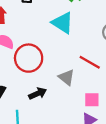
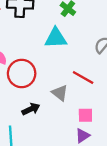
cyan triangle: (63, 23) -> (56, 38), turned -35

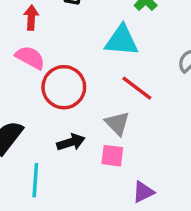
red line: (83, 77) -> (137, 88), moved
pink square: (85, 115) -> (112, 156), moved

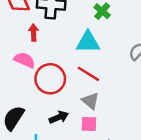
red arrow: (31, 18) -> (34, 33), moved
red line: (137, 88) -> (88, 74), moved

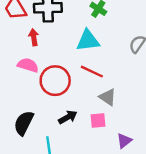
gray triangle: (90, 101) -> (108, 97), moved

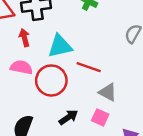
cyan triangle: (88, 41) -> (60, 46), moved
pink square: (98, 120) -> (100, 117), turned 35

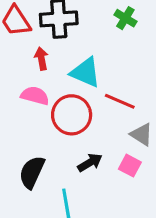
cyan triangle: (60, 46) -> (85, 72), turned 32

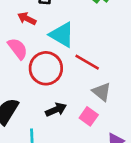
red arrow: (41, 59) -> (27, 19), turned -60
pink semicircle: (35, 96) -> (18, 49), turned 30

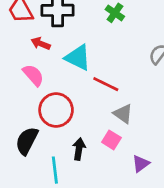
red circle: (46, 68) -> (56, 110), moved
black arrow: (56, 110) -> (79, 149), moved, turned -54

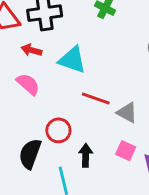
red line: (106, 84) -> (96, 98), moved
red circle: (56, 110) -> (58, 130), moved, size x0.7
pink square: (111, 140) -> (126, 151), moved

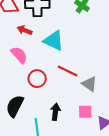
red circle: (58, 130) -> (37, 79), moved
pink square: (126, 151) -> (85, 112), turned -32

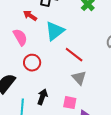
cyan triangle: (54, 41) -> (55, 31), turned 45
red line: (68, 71) -> (74, 55), moved

